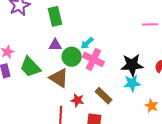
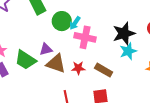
purple triangle: (55, 45) -> (46, 49), moved
green circle: (72, 57) -> (62, 21), moved
red star: (77, 100) -> (78, 68), moved

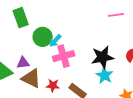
pink cross: (85, 37) -> (64, 56), turned -35
cyan star: (128, 51) -> (104, 75), turned -30

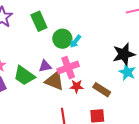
pink cross: (64, 56) -> (68, 68), moved

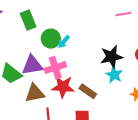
purple triangle: (45, 66) -> (32, 65), size x1.6
brown triangle: (54, 81) -> (35, 93), moved, turned -35
red star: (77, 86) -> (63, 87), size x1.6

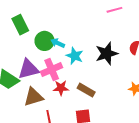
cyan arrow: (64, 42) -> (58, 43), turned 80
cyan star: (114, 75) -> (75, 56), moved
red star: (63, 87) -> (61, 88), size x0.7

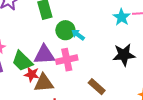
cyan star: (75, 56) -> (122, 17), moved
red star: (61, 88) -> (32, 74), moved

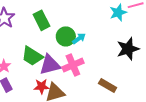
cyan star: (122, 17) -> (118, 12), turned 30
cyan arrow: (78, 35) -> (79, 39), turned 120
green trapezoid: (22, 61) -> (32, 56), moved

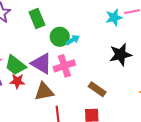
green trapezoid: (32, 56) -> (15, 65), moved
purple triangle: (50, 65) -> (41, 64), turned 40
red star: (41, 86) -> (17, 81), moved

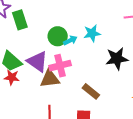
cyan star: (114, 17) -> (92, 33), moved
green rectangle: (37, 18) -> (20, 20), moved
brown triangle: (44, 92) -> (50, 79), moved

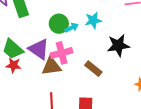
brown rectangle: (91, 91) -> (93, 69), moved

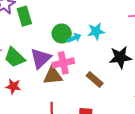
purple triangle: (39, 49) -> (41, 58), turned 40
red star: (13, 65) -> (13, 86), moved

